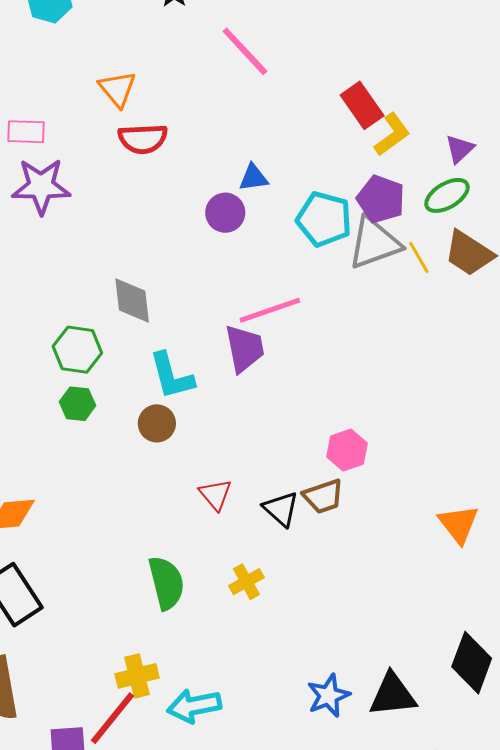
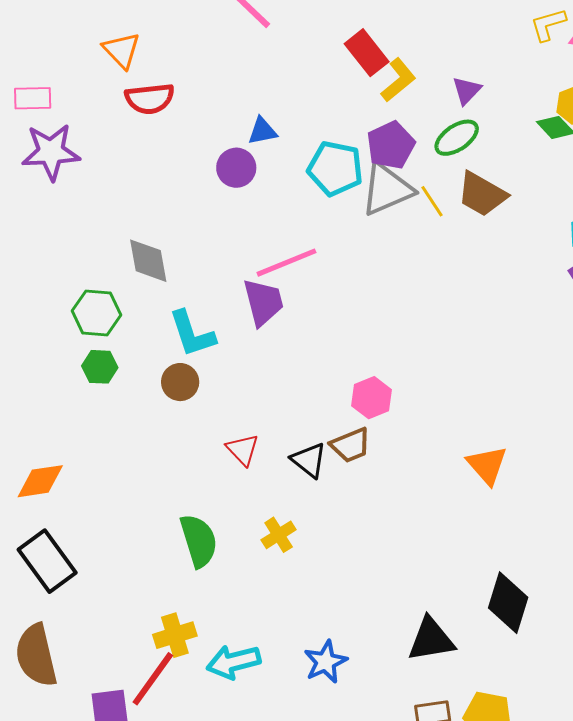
purple pentagon: (381, 199) -> (391, 145), turned 30
blue star: (328, 696) -> (325, 662), moved

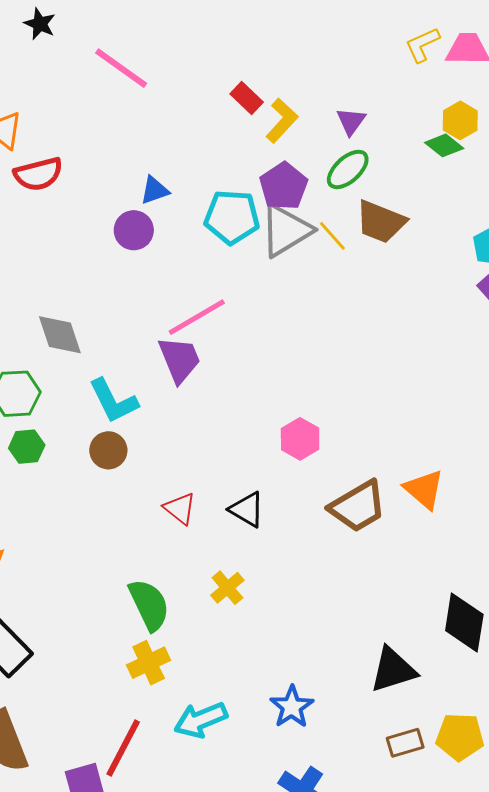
red rectangle: (367, 53) -> (247, 98), size x0.7
brown trapezoid: (351, 445) -> (358, 506), moved, size x1.4
yellow cross: (175, 635) -> (149, 663), moved

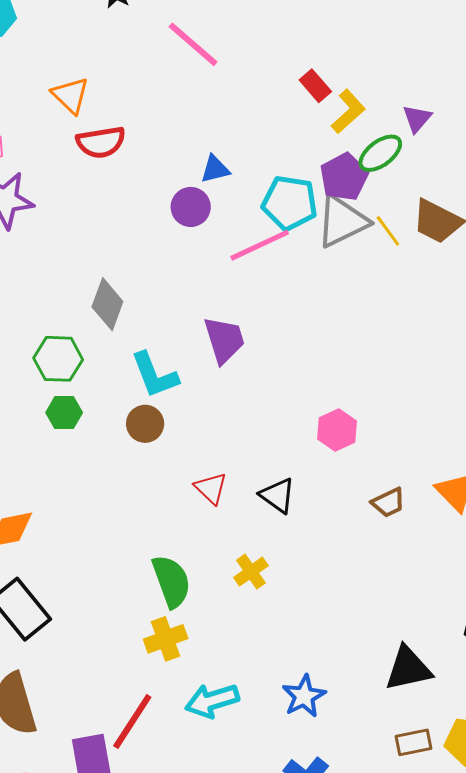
green ellipse: (348, 169) -> (380, 153), moved
pink line: (197, 317) -> (260, 245), moved
gray diamond: (60, 335) -> (107, 304), turned 33
brown trapezoid: (358, 506) -> (388, 503), size x0.6

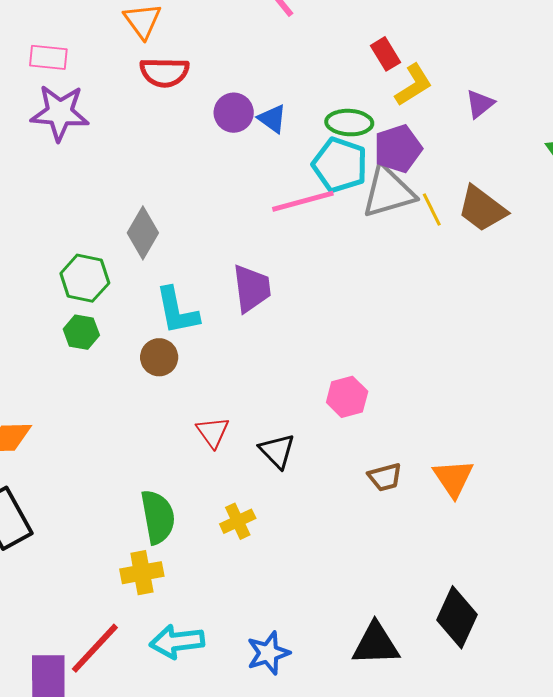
green ellipse: (380, 153) -> (349, 123), moved, turned 30
blue triangle: (215, 169) -> (272, 119), turned 40
purple circle: (191, 207) -> (234, 113), moved

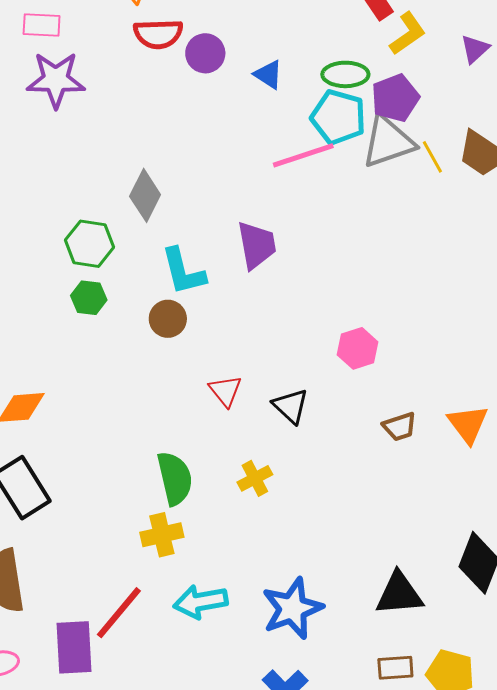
purple circle: (234, 113) -> (205, 53), moved
blue star: (268, 653) -> (292, 608), size x1.4

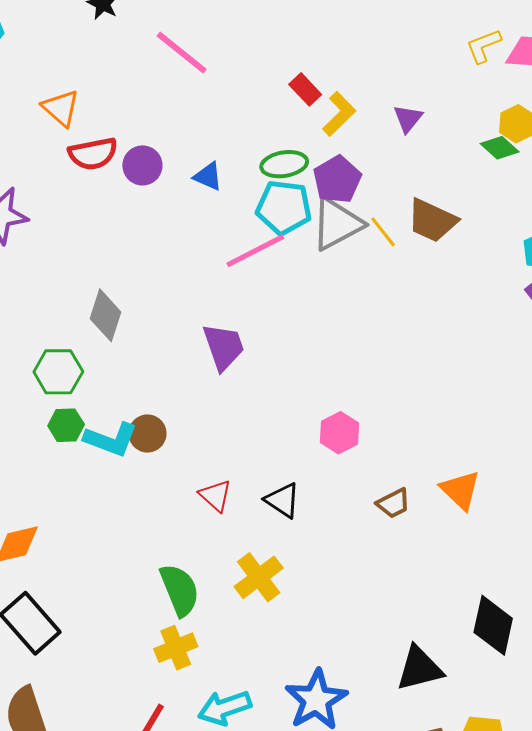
cyan L-shape: (183, 271) -> (111, 439), moved, turned -46
yellow cross: (255, 478) -> (259, 577), size x1.4

